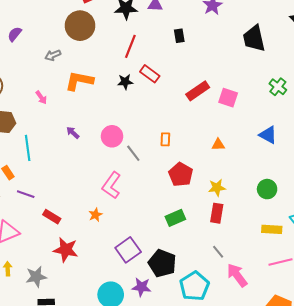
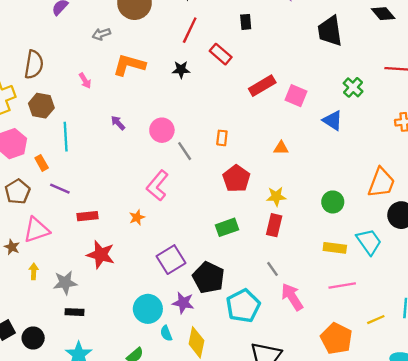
red rectangle: (150, 74) -> (221, 54), moved
blue triangle: (268, 135) -> (333, 120), moved
red rectangle: (52, 217) -> (88, 216), turned -42

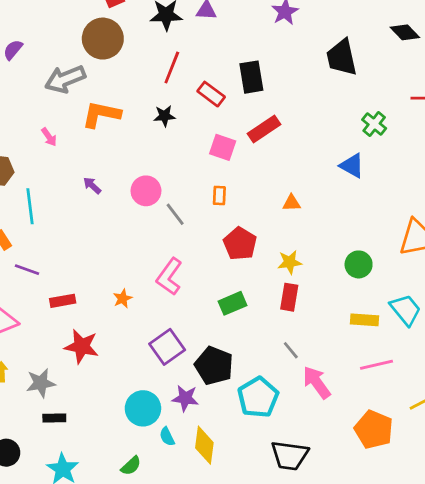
black rectangle: (246, 22) -> (251, 77), moved, size x1.6
gray arrow: (101, 34) -> (65, 79), size x1.8
pink square: (296, 96) -> (223, 147), moved
pink L-shape: (157, 186) -> (169, 277), moved

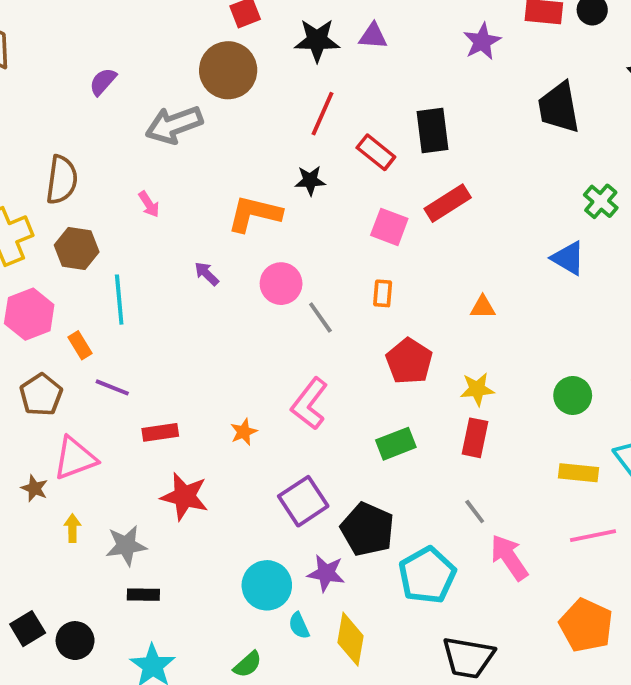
orange L-shape: (101, 114) -> (254, 214), moved

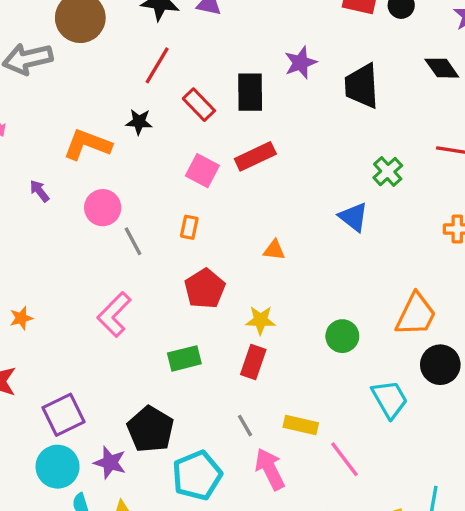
purple star: (482, 41) -> (301, 63), moved
orange star: (244, 432) -> (21, 318), moved
yellow rectangle: (578, 473) -> (301, 425), moved
purple square: (303, 501) -> (64, 415), moved
pink line: (593, 536) -> (344, 459), turned 57

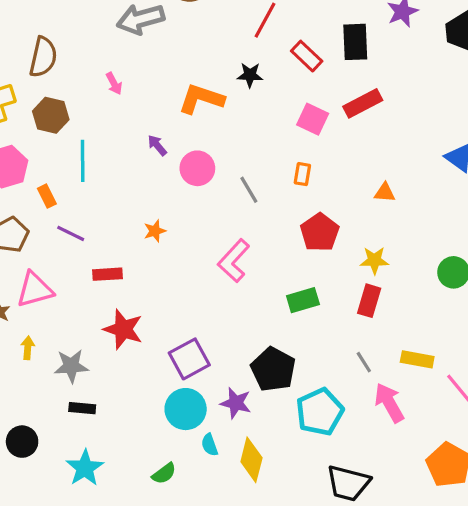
pink circle: (103, 208) -> (197, 168), moved
orange star: (21, 318) -> (155, 231), moved

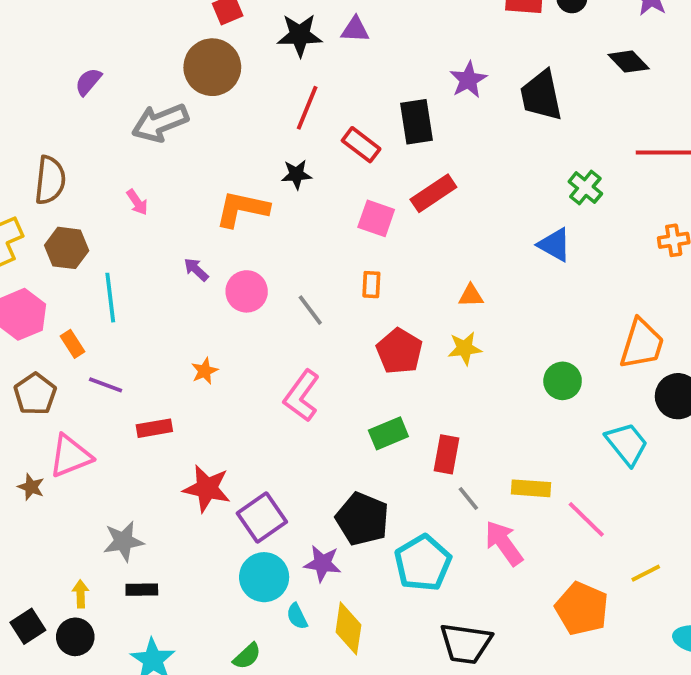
yellow star: (374, 260) -> (465, 348), moved
red rectangle: (369, 301) -> (447, 454), moved
red star: (123, 329) -> (207, 488), moved
yellow arrow: (28, 348) -> (81, 594), moved

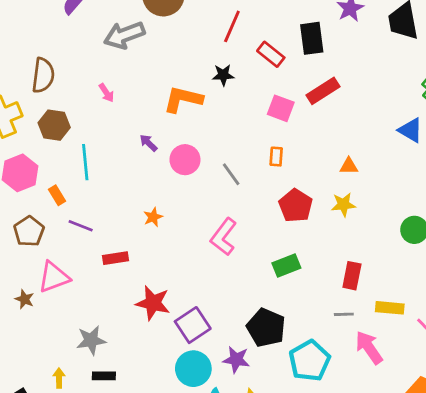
red rectangle: (447, 454) -> (352, 276), moved
gray line: (468, 499) -> (344, 314), turned -54

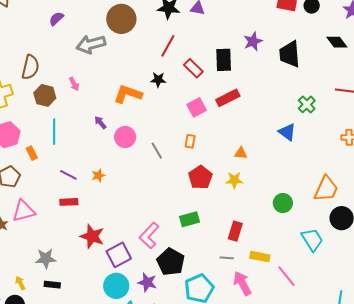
pink square: (281, 108) -> (197, 107), turned 36
brown hexagon: (54, 125) -> (45, 95), moved
purple line: (81, 226) -> (68, 175), moved
pink L-shape: (224, 237) -> (149, 235), moved
yellow arrow: (59, 378) -> (20, 283), turned -32

